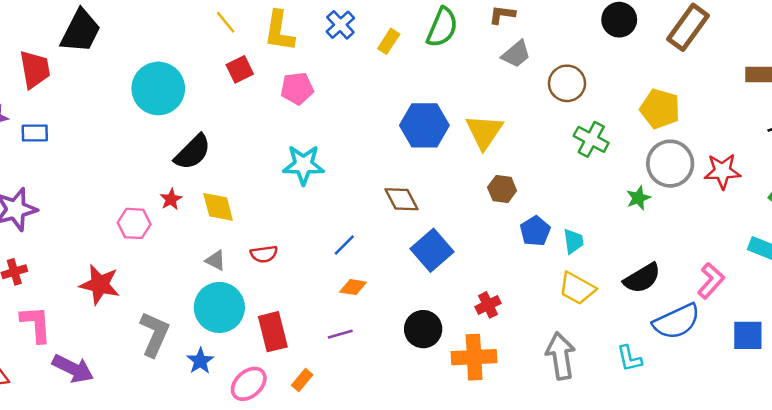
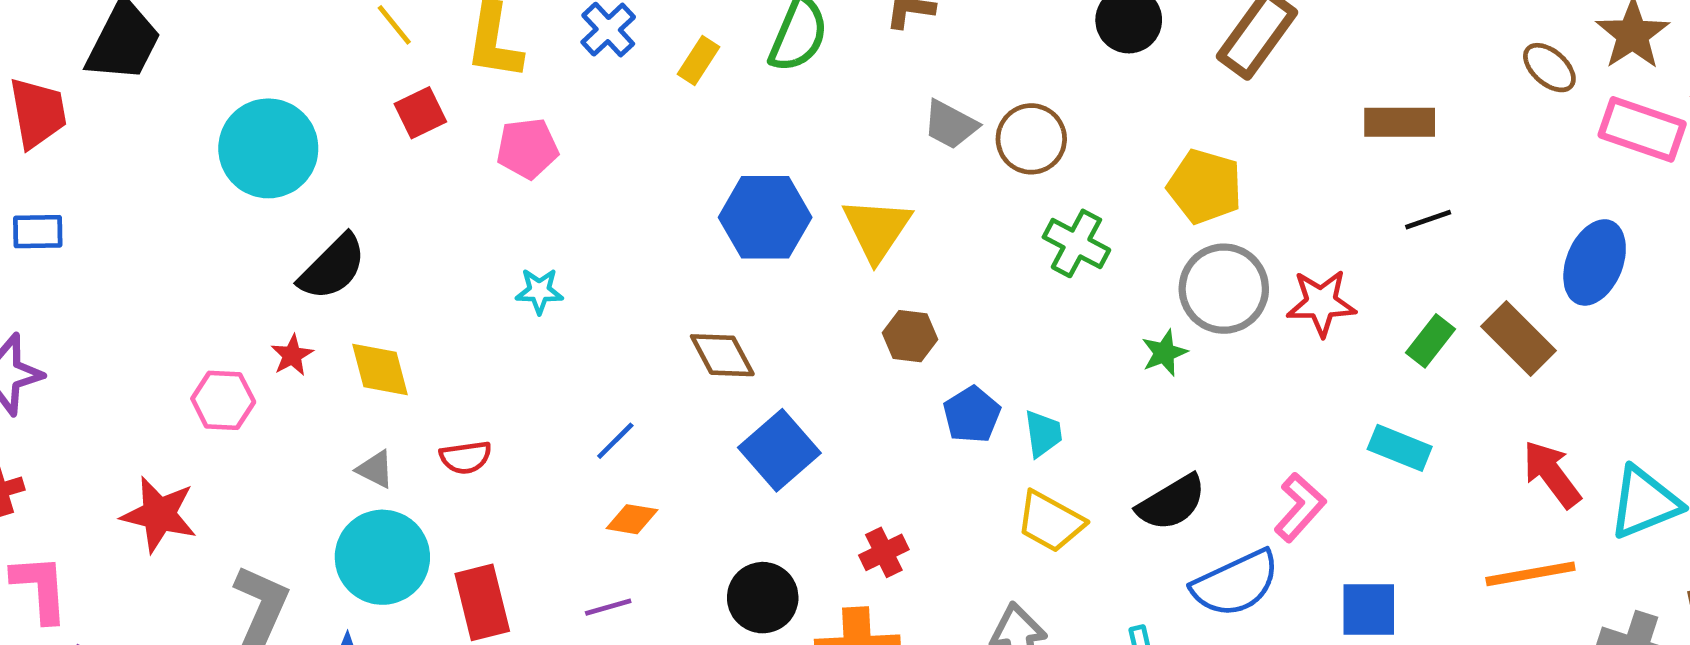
gray trapezoid: (516, 54) -> (950, 125), moved, turned 68
cyan star: (303, 165) -> (539, 291), size x0.6

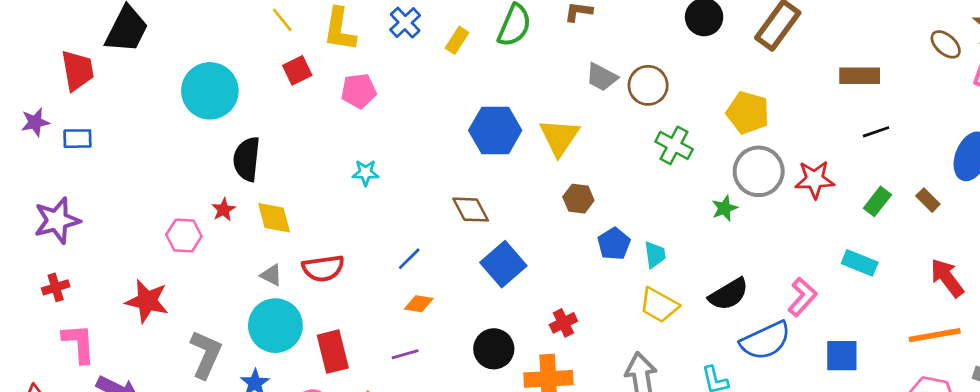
black semicircle: (332, 267) -> (247, 159), turned 141
brown rectangle: (1519, 339) -> (928, 200), size x0.6
red semicircle: (466, 457) -> (323, 268), size x1.4

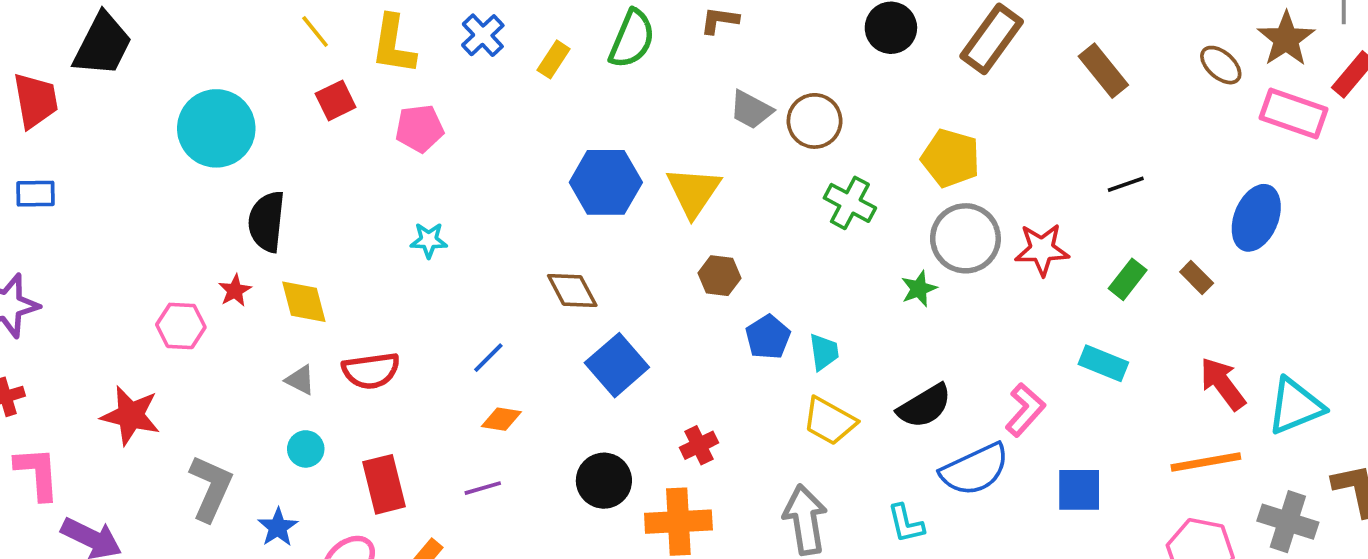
brown rectangle: (860, 76) -> (1103, 71), moved, turned 51
cyan circle: (275, 326) -> (306, 449), size x0.5

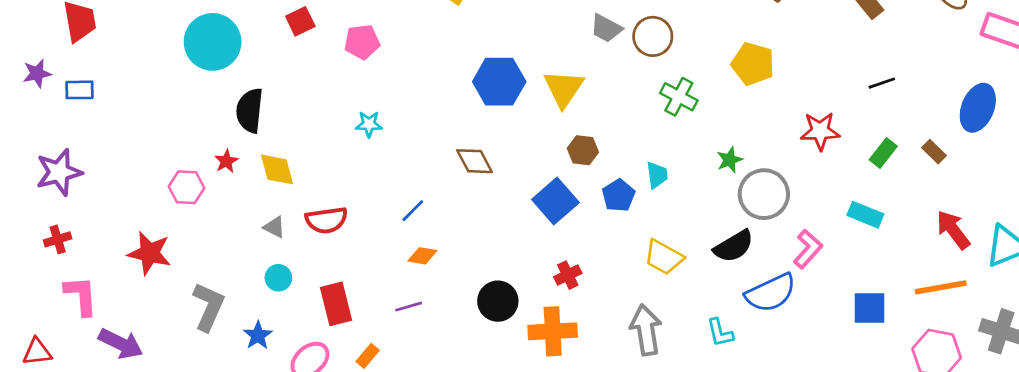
gray circle: (965, 238) -> (764, 194), moved
cyan trapezoid: (824, 352) -> (657, 175), moved
blue square: (617, 365) -> (555, 201), moved
blue square: (1079, 490) -> (869, 308), moved

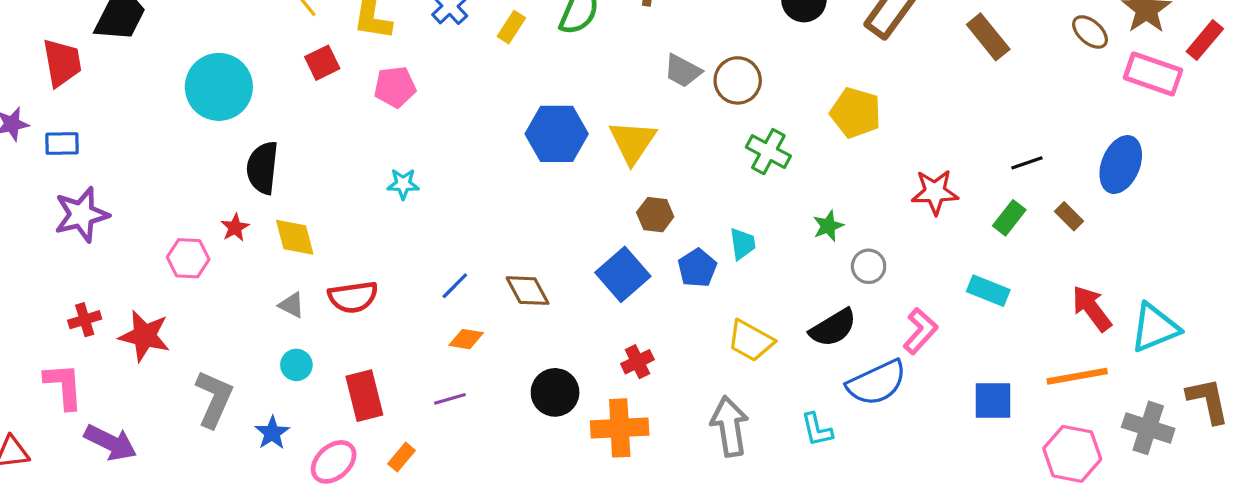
black line: (882, 83) -> (1027, 163), moved
brown diamond: (475, 161) -> (528, 291), moved
purple star: (59, 172) -> (81, 215), moved
gray circle: (764, 194) -> (869, 266), size x0.6
red cross: (58, 239) -> (85, 320), moved

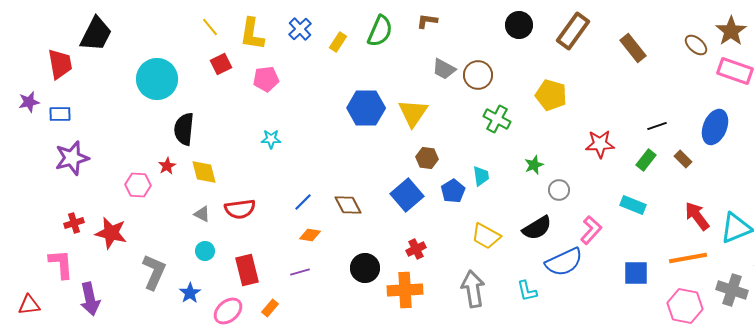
purple arrow: (111, 443) -> (90, 299), turned 52

